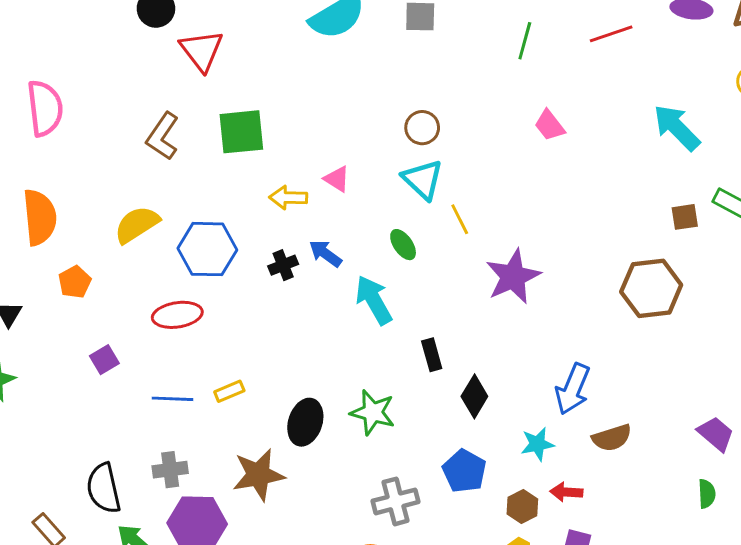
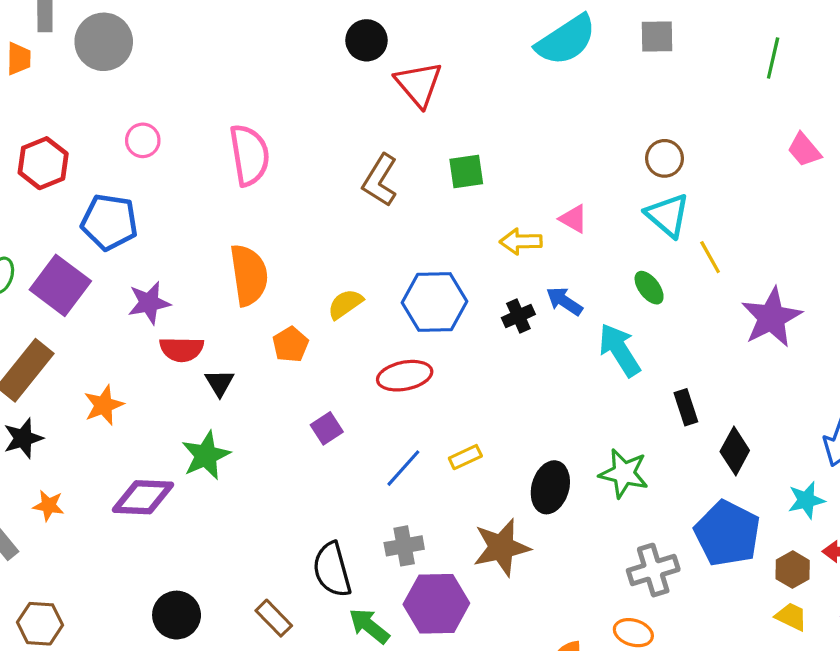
green square: (241, 132) -> (466, 172), size x0.7
yellow semicircle: (137, 225) -> (345, 304), moved, size x0.7
blue line: (172, 399) -> (403, 468), turned -48
blue pentagon: (464, 471) -> (727, 533), size x1.4

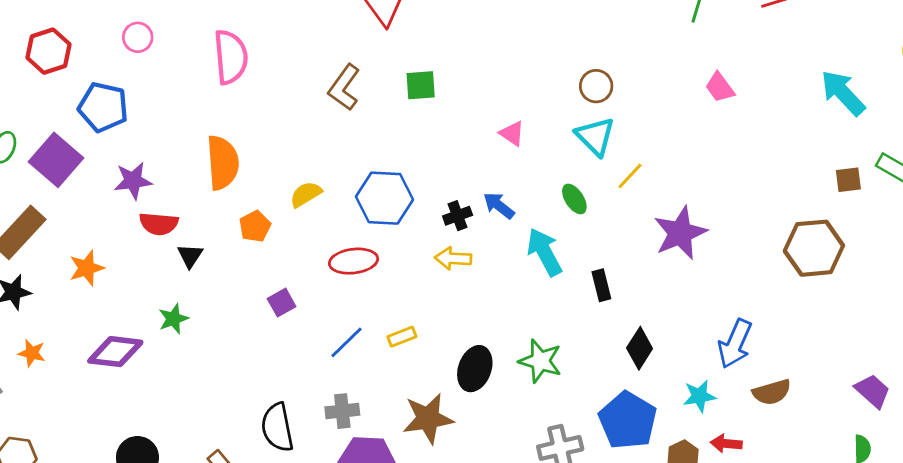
yellow arrow: (521, 241) -> (453, 258), moved
yellow line: (710, 257) -> (630, 176), turned 68
black rectangle: (686, 407) -> (601, 285), moved
green star: (206, 455) -> (173, 319), size x0.7

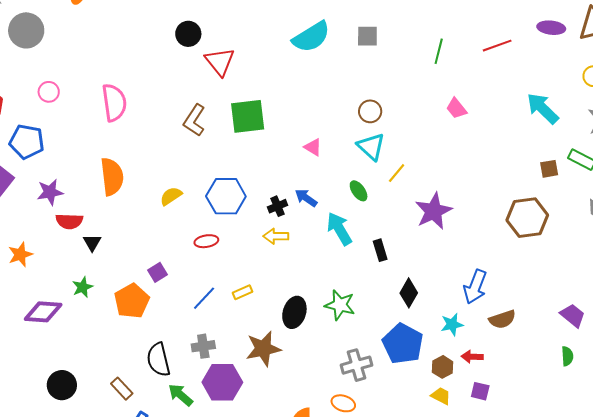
green square: (421, 85) -> (248, 116), size x1.6
orange pentagon: (255, 226) -> (132, 301), moved, size x1.6
red ellipse: (354, 261) -> (206, 241), size x0.7

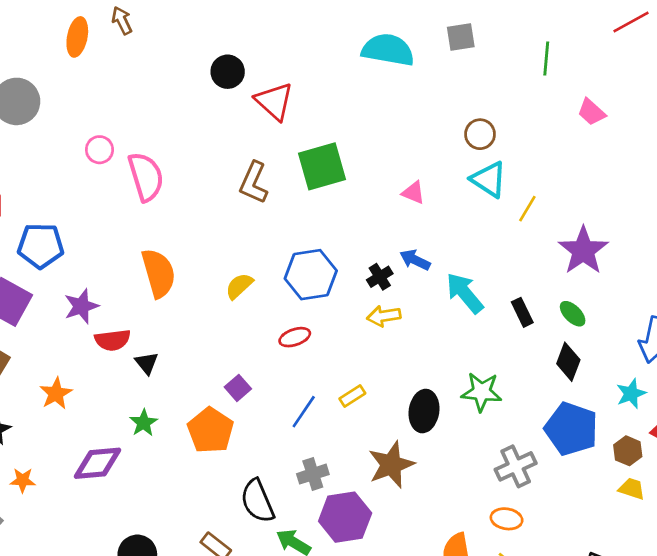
cyan semicircle: (311, 37) -> (388, 50), turned -129
green line: (439, 51) -> (546, 59), moved
pink circle: (49, 92) -> (99, 150), moved
green ellipse: (359, 191) -> (573, 314), moved

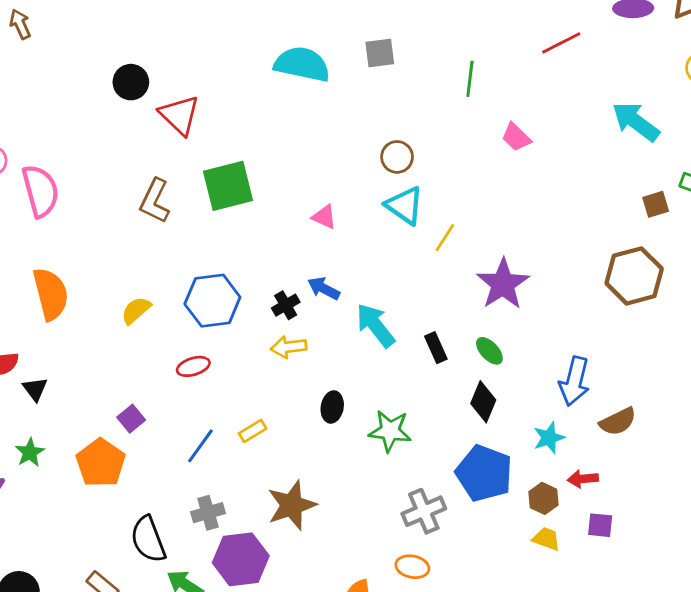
black ellipse: (424, 411) -> (332, 407), moved, size x0.7

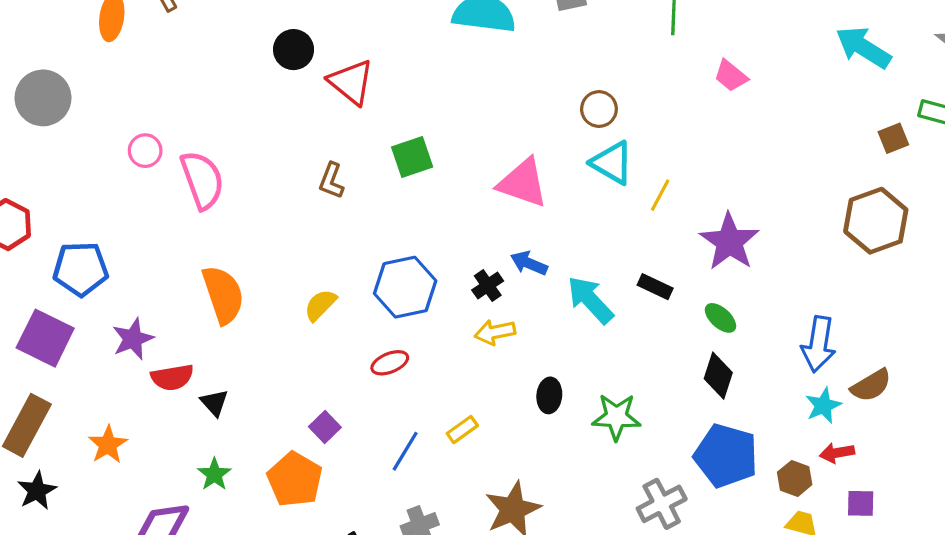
green square: (228, 186) -> (412, 157), size x0.7
brown L-shape: (155, 201) -> (331, 181), size x0.7
pink triangle: (324, 217) -> (523, 183), size x1.8
black rectangle: (436, 348) -> (655, 287), moved, turned -36
cyan star: (549, 438) -> (823, 406), moved

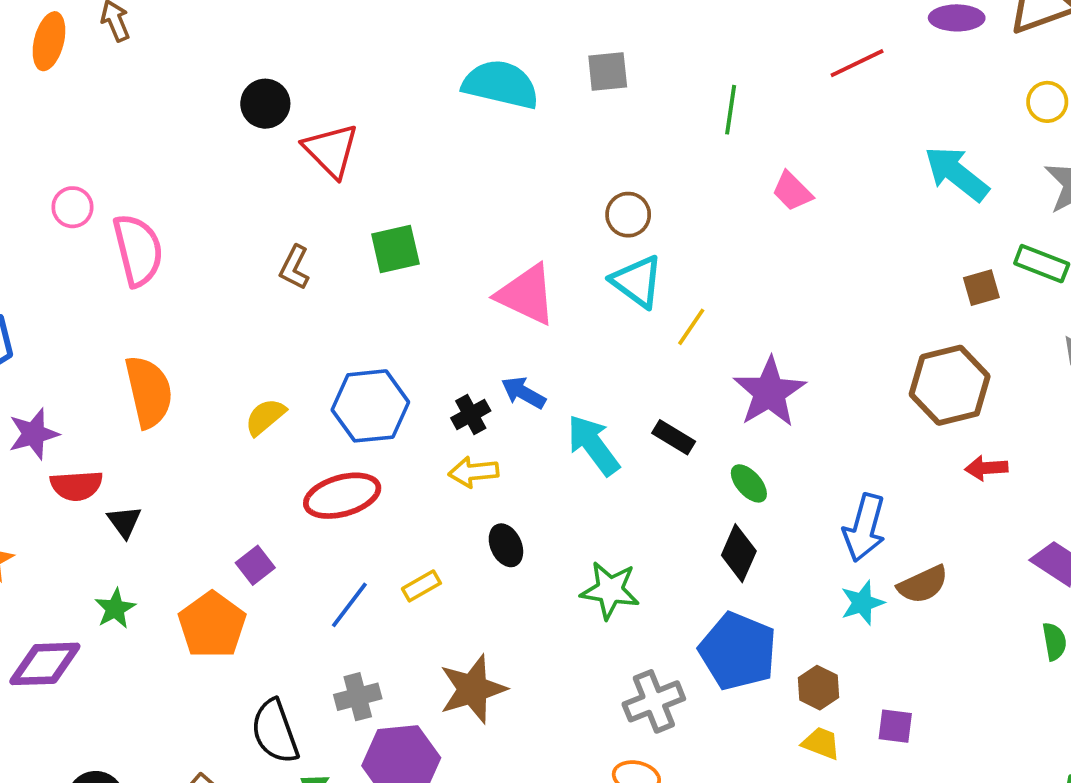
red ellipse: (390, 363) -> (342, 496), size x1.6
black ellipse: (549, 395) -> (506, 545), moved, turned -36
red arrow: (837, 453) -> (986, 468), moved

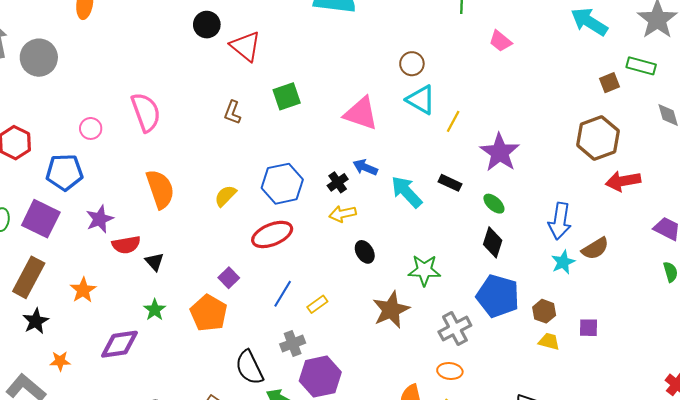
pink circle: (72, 207) -> (91, 128), moved
red arrow: (986, 468) -> (623, 181), size x1.5
yellow rectangle: (421, 586) -> (317, 304), moved
brown star: (473, 689) -> (391, 310), moved

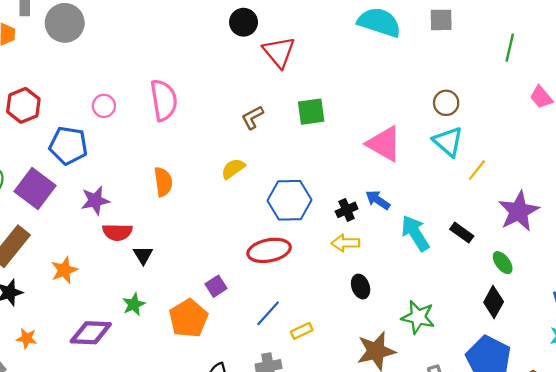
brown L-shape: (232, 112) -> (252, 117), turned 30
orange semicircle: (160, 189) -> (163, 182), size x0.7
yellow semicircle: (225, 196) -> (233, 169), moved

